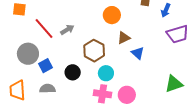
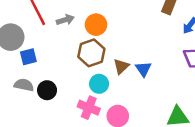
orange circle: (112, 15) -> (96, 25), moved
brown triangle: (124, 38) -> (121, 66), moved, turned -32
black circle: (73, 72) -> (47, 90), moved

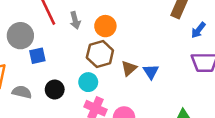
gray arrow: (65, 20) -> (75, 20), turned 91
cyan circle: (99, 84) -> (88, 82), moved
gray semicircle: (24, 85) -> (22, 92), moved

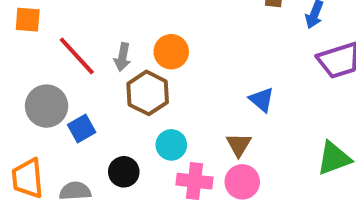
gray arrow: (75, 20) -> (122, 57), turned 42
brown hexagon: (100, 54) -> (148, 93), moved
brown triangle: (129, 68) -> (239, 145), moved

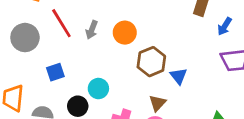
brown hexagon: (148, 93) -> (151, 62), moved
gray circle: (47, 106) -> (25, 38), moved
cyan circle: (171, 145) -> (98, 89), moved

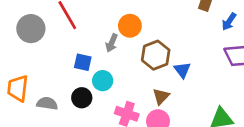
gray arrow: (92, 30) -> (112, 43), moved
blue square: (55, 72) -> (83, 62), moved, turned 30

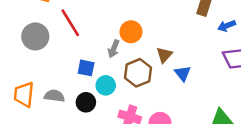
blue arrow: (229, 22) -> (227, 26), turned 36
brown hexagon: (156, 55) -> (138, 73), moved
brown triangle: (161, 96) -> (164, 55), moved
gray semicircle: (47, 103) -> (54, 96), moved

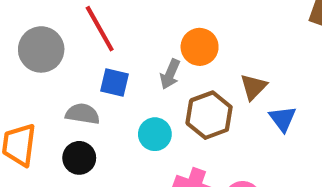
blue square: (86, 68) -> (115, 83), moved
gray semicircle: (54, 96) -> (83, 114), moved
black circle: (86, 102) -> (79, 158), moved

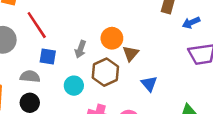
orange circle: (200, 47) -> (112, 38), moved
blue triangle: (283, 119) -> (149, 84), moved

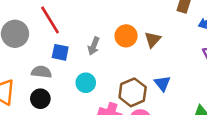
brown triangle: (131, 53) -> (153, 40), moved
brown hexagon: (105, 72) -> (133, 92), moved

